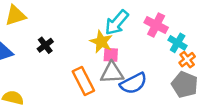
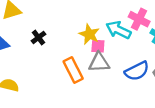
cyan arrow: (117, 23) -> (119, 30), moved, turned 75
blue semicircle: (133, 83) -> (137, 71), moved

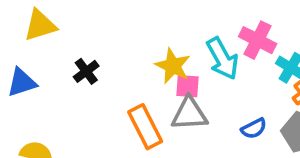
cyan arrow: (119, 30) -> (223, 58), turned -145
blue semicircle: (137, 71) -> (254, 128), size x0.6

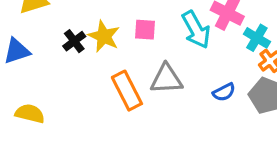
yellow star: (173, 66) -> (104, 36), moved
pink square: (188, 86) -> (145, 30), moved

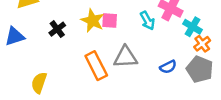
cyan arrow: (196, 30) -> (147, 21), size x0.7
yellow star: (104, 36) -> (93, 21), moved
yellow semicircle: (30, 114) -> (39, 83), moved, turned -85

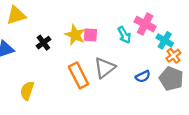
gray triangle: (125, 57) -> (105, 68), turned -35

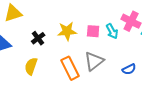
yellow star: (75, 35) -> (67, 31), turned -30
pink square: (90, 35) -> (93, 31), moved
yellow semicircle: (27, 91) -> (31, 66), moved

